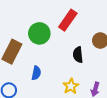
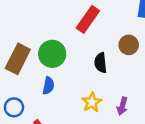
green circle: (39, 33) -> (52, 54), moved

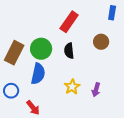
black semicircle: (101, 63) -> (69, 51), moved
blue semicircle: (48, 86) -> (38, 74), size x1.5

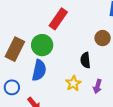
red rectangle: (69, 22) -> (58, 19), moved
black semicircle: (69, 51) -> (85, 60), moved

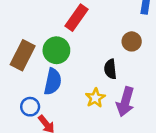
purple arrow: (97, 86) -> (125, 102), size x1.6
blue circle: (12, 87) -> (30, 107), moved

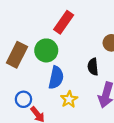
blue semicircle: (53, 82) -> (56, 78), moved
yellow star: (95, 98) -> (69, 99), moved

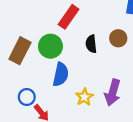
black semicircle: (93, 67) -> (91, 44), moved
yellow star: (69, 99) -> (84, 97), moved

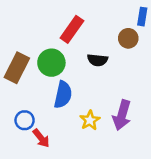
brown circle: (118, 38) -> (128, 38), moved
black semicircle: (91, 44) -> (98, 60), turned -78

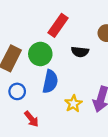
blue circle: (25, 120) -> (17, 91), moved

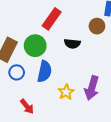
blue circle: (17, 91) -> (17, 72), moved

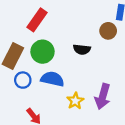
red rectangle: (52, 19) -> (37, 20), moved
blue semicircle: (44, 71) -> (52, 79), turned -90

